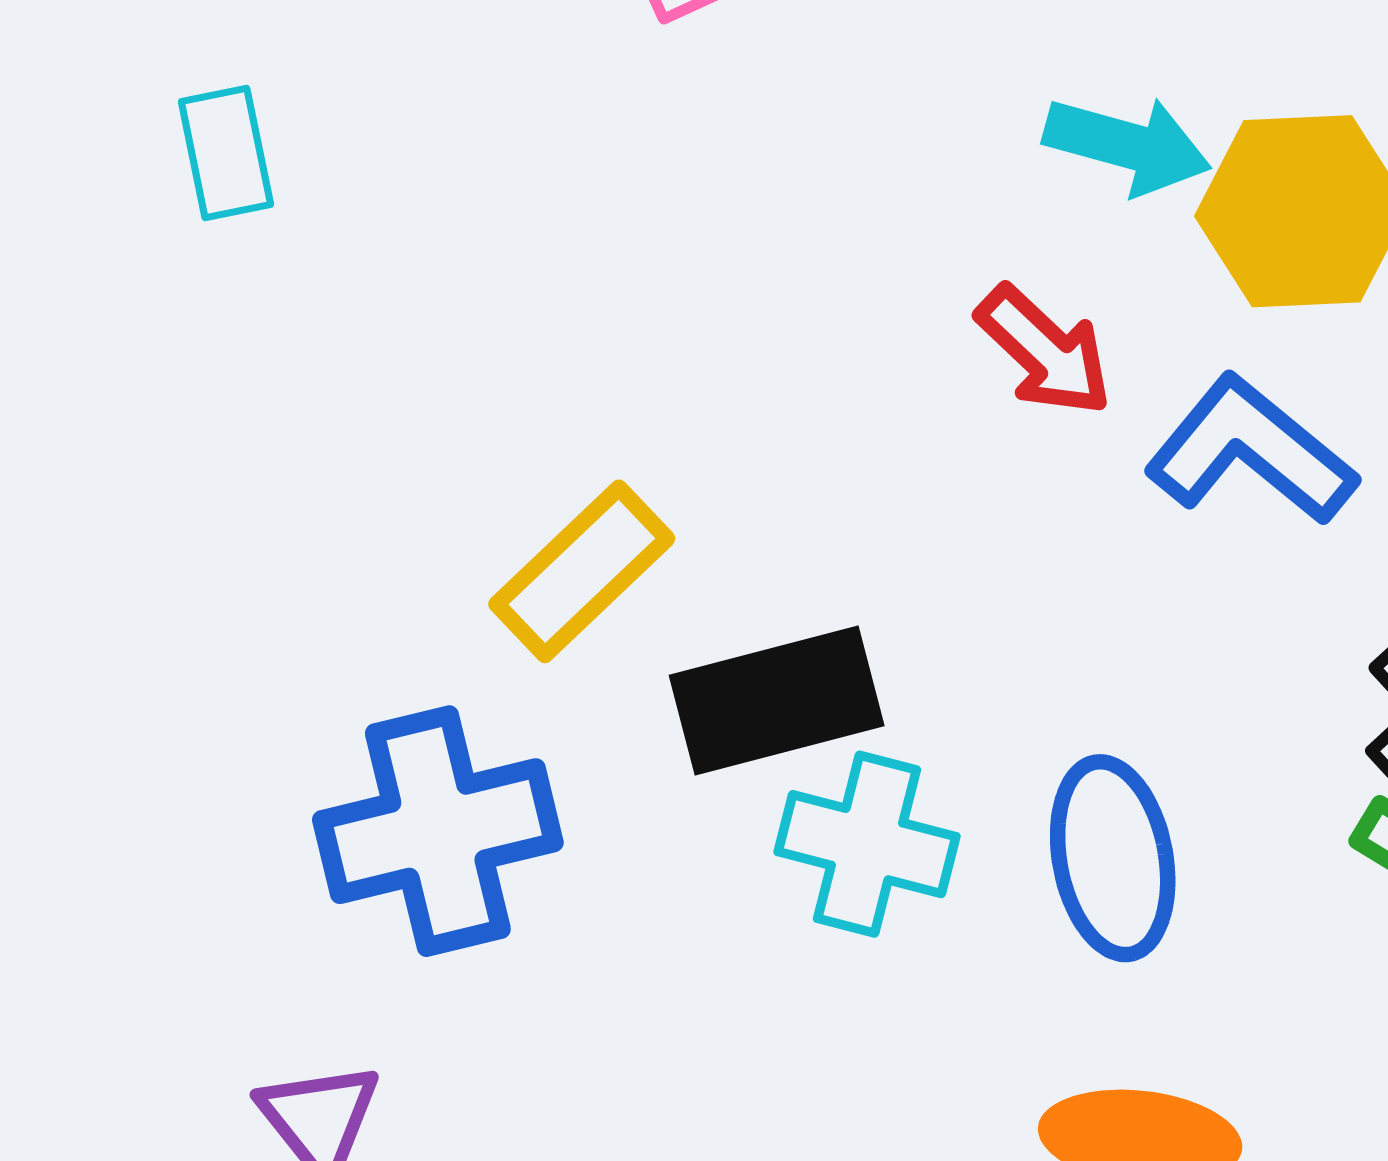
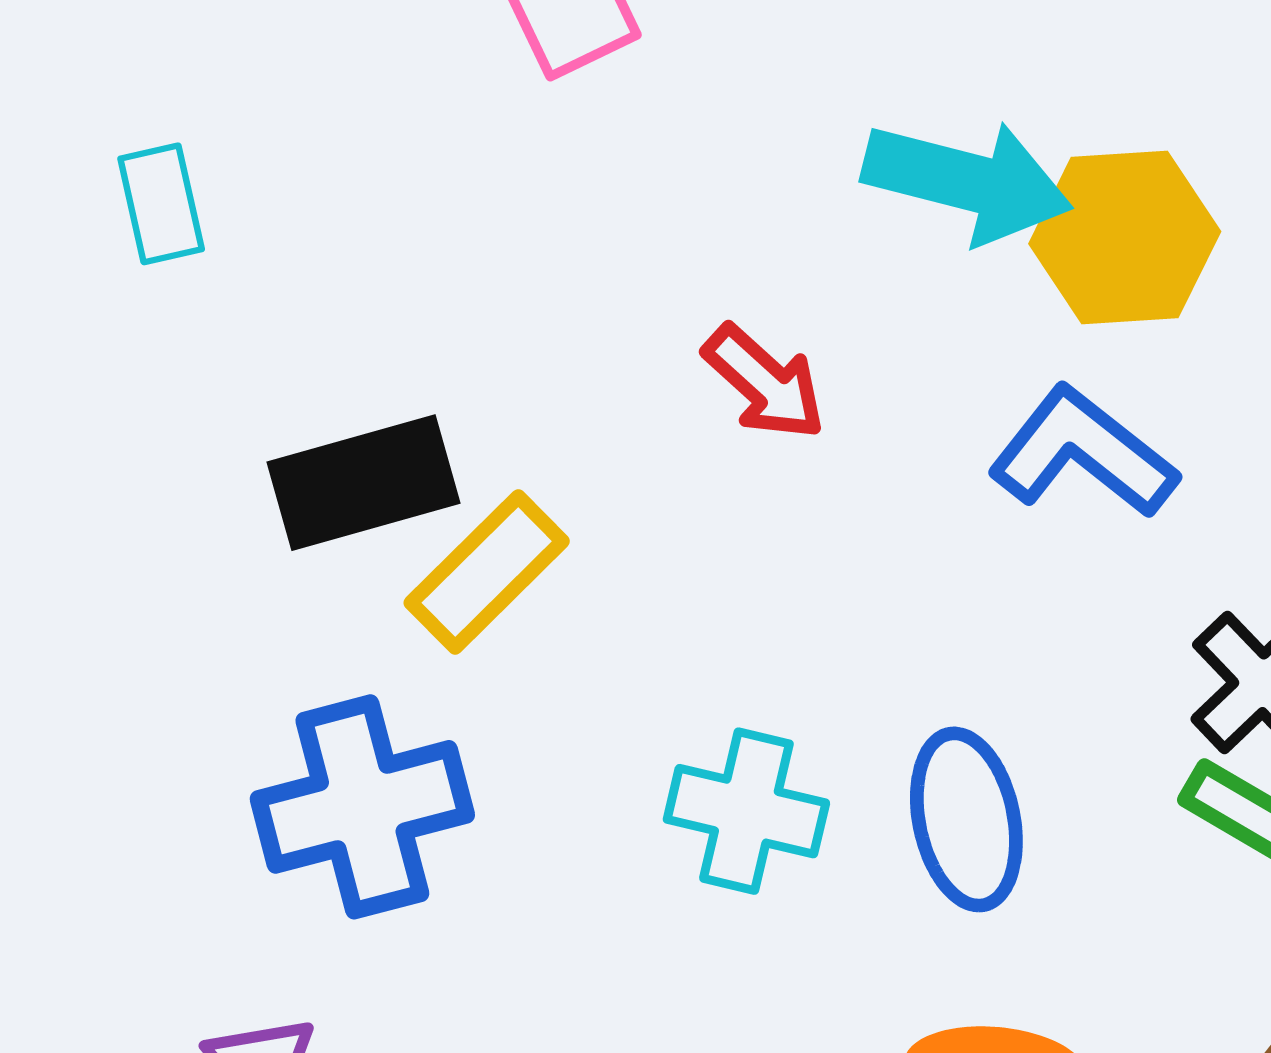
cyan arrow: (1127, 145) -> (967, 181), size x1.4
red arrow: (1045, 351) -> (764, 382), moved
black rectangle: (777, 701) -> (363, 483), moved

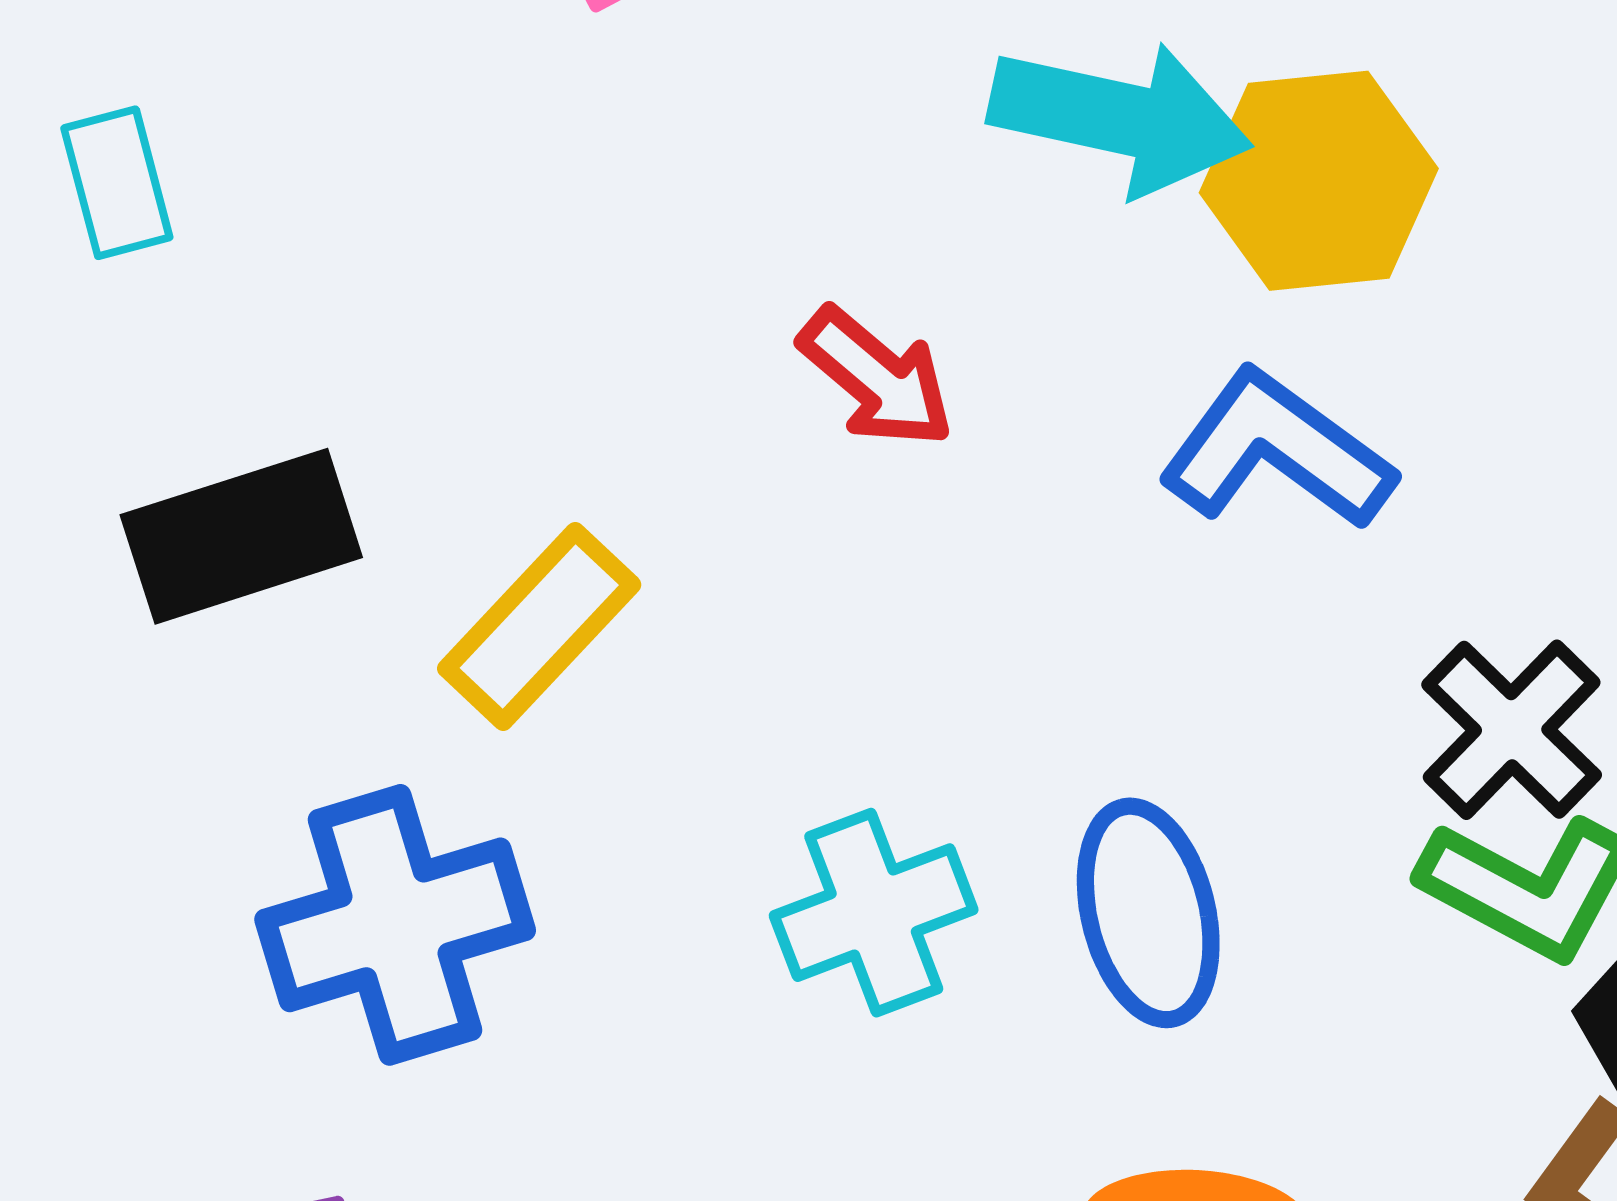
black rectangle: (363, 483) -> (241, 536), moved
cyan cross: (746, 811) -> (874, 913), turned -32

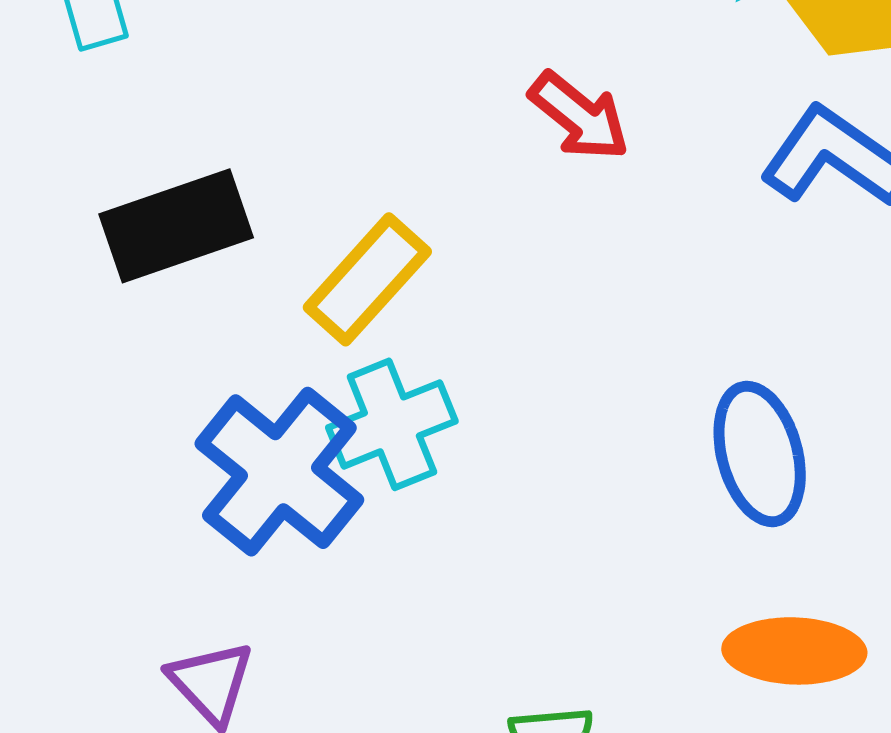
cyan cross: (874, 913) -> (392, 424), moved
blue cross: (395, 925) -> (279, 472), turned -33

